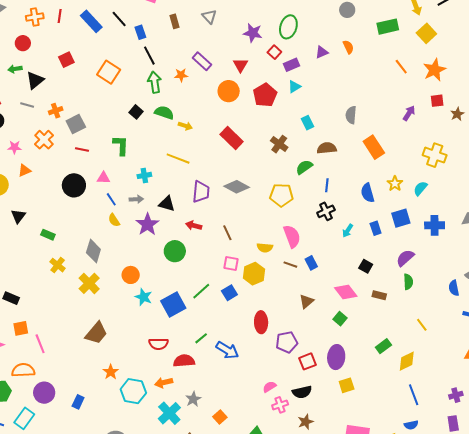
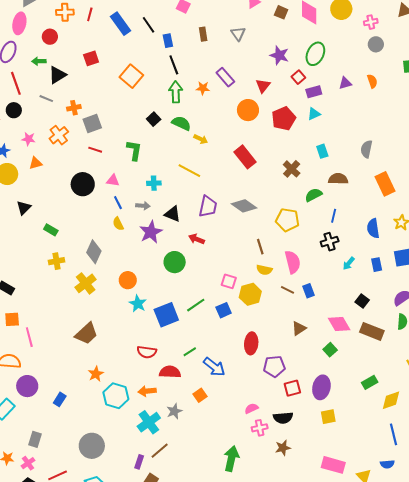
brown line: (227, 233) -> (260, 247), moved
yellow cross: (58, 265) -> (56, 261), turned 35
brown rectangle: (379, 295) -> (372, 331), size x1.6
orange square: (220, 417) -> (200, 395), moved

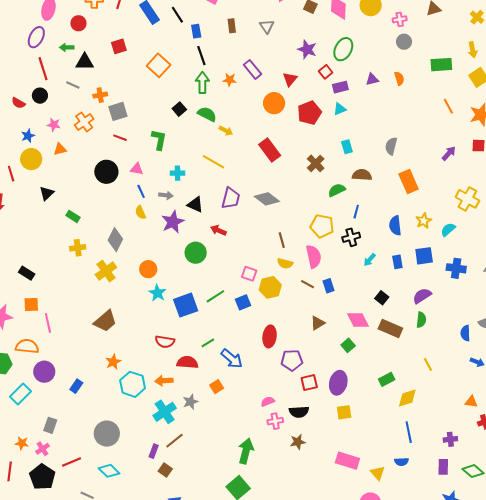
black triangle: (57, 75) -> (85, 62), turned 30
yellow pentagon: (287, 220) -> (322, 226), moved

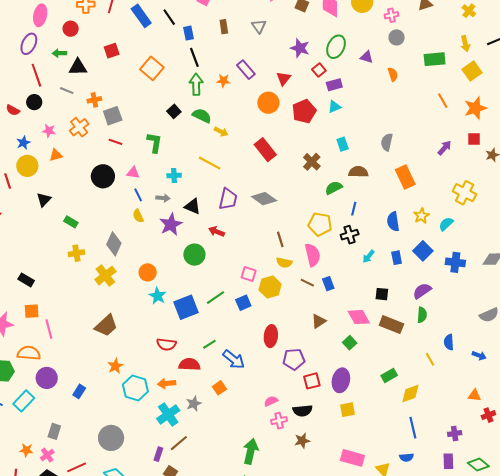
purple triangle: (372, 79) -> (367, 57), moved, turned 32
blue square: (424, 256) -> (423, 251), turned -36
black square: (382, 298) -> (382, 294), turned -32
blue semicircle: (465, 333) -> (449, 342), moved

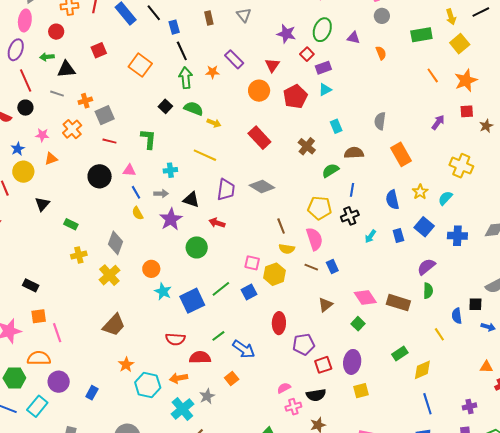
black square: (382, 294) -> (475, 304), moved

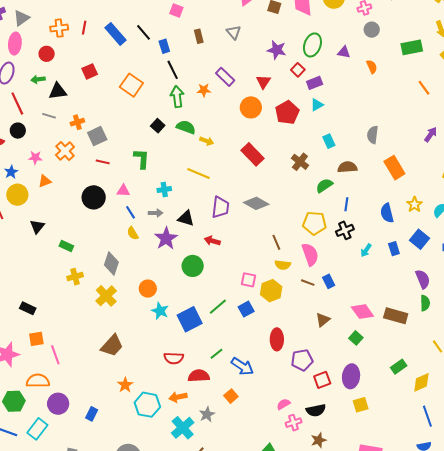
purple semicircle: (426, 267) -> (423, 279), turned 108

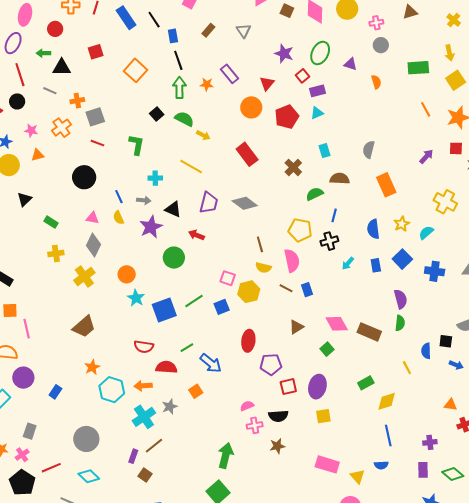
brown rectangle: (199, 36) -> (208, 30), turned 48
pink triangle: (123, 191) -> (92, 218), moved

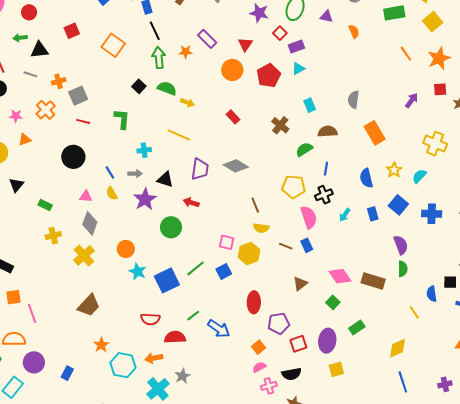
red rectangle: (247, 154) -> (233, 117), size x0.6
pink semicircle: (292, 261) -> (309, 217), moved
green rectangle: (366, 383) -> (357, 328), moved
orange square: (196, 391) -> (258, 347), moved

